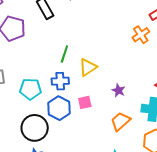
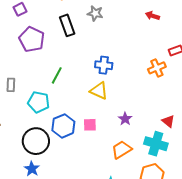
green line: (64, 54) -> (57, 75), moved
yellow triangle: (88, 67) -> (99, 91), turned 48
blue cross: (60, 81) -> (104, 65), moved

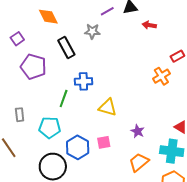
blue cross: (104, 65) -> (83, 81), moved

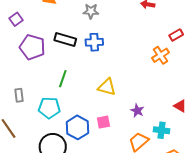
black rectangle: (66, 47) -> (65, 40), moved, turned -45
blue cross: (83, 81) -> (94, 42), moved
cyan cross: (172, 151) -> (162, 130), moved, size x0.7

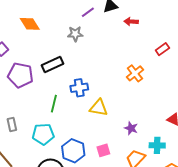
black rectangle: (65, 40) -> (52, 65), turned -35
blue cross: (94, 42) -> (79, 88), moved
orange cross: (160, 55) -> (135, 73), moved
pink square: (103, 122) -> (103, 150), moved

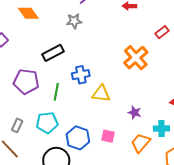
orange cross: (135, 73) -> (136, 58), size x1.4
purple pentagon: (20, 75) -> (26, 81), moved
gray rectangle: (12, 124) -> (17, 125), moved, turned 40
pink square: (103, 150) -> (108, 136), turned 32

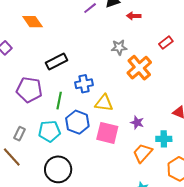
gray star: (74, 21) -> (119, 47), moved
pink square: (108, 136) -> (107, 133), moved, size x1.6
blue hexagon: (78, 138) -> (77, 122), moved

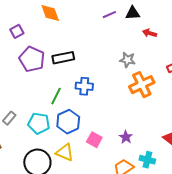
purple pentagon: (29, 90) -> (32, 59), moved
yellow triangle: (104, 103) -> (65, 152), moved
pink square: (107, 133) -> (94, 140), size x0.7

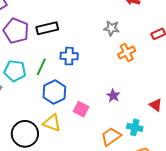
orange cross: (142, 85) -> (127, 53), size x0.7
cyan pentagon: (39, 123) -> (15, 71), moved
purple star: (126, 137) -> (113, 96), moved

